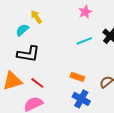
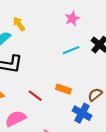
red line: (37, 83) -> (35, 96), moved
blue cross: (81, 99) -> (82, 113), moved

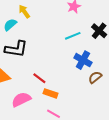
orange rectangle: (63, 89) -> (51, 93), moved
blue cross: (82, 113) -> (83, 60), moved

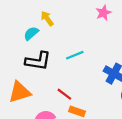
cyan line: (73, 36) -> (75, 55), moved

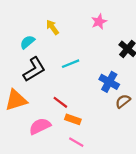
yellow arrow: (47, 18) -> (52, 27), moved
black L-shape: (38, 61) -> (34, 69), turned -40

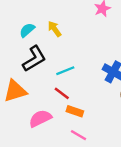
yellow arrow: (52, 27) -> (55, 29), moved
cyan line: (71, 64) -> (65, 71), moved

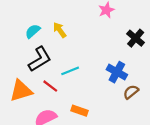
red line: (62, 93) -> (50, 86), moved

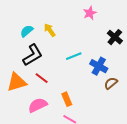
cyan line: (70, 71) -> (74, 56), moved
orange rectangle: (79, 111) -> (67, 99), turned 48

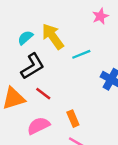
yellow arrow: (50, 30) -> (53, 36), size x1.6
cyan line: (74, 56) -> (81, 54), moved

